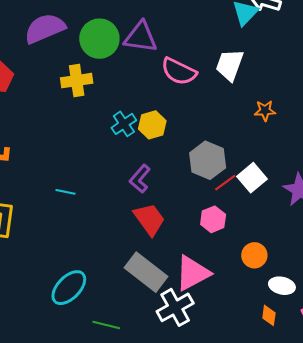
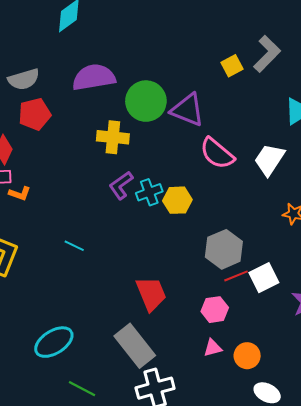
purple L-shape: (140, 179) -> (121, 185), moved
pink triangle: (193, 273) -> (213, 348), moved, size x0.5

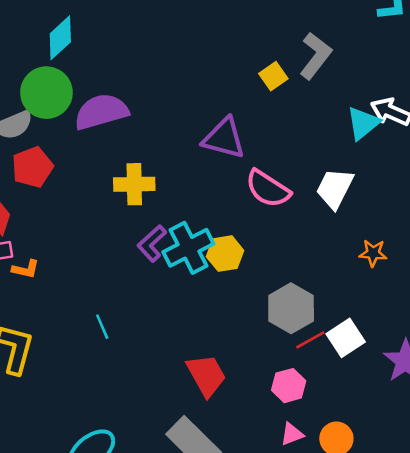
green circle: (146, 101) -> (46, 93), moved
cyan cross: (149, 192) -> (188, 248), size x1.5
cyan line: (74, 246) -> (102, 327), turned 48

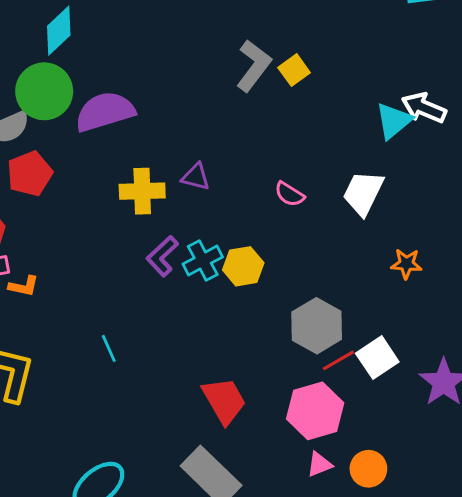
gray L-shape: (316, 56) -> (254, 66), moved
purple triangle: (224, 138) -> (196, 177), moved, size x0.6
pink semicircle: (268, 189) -> (290, 194), size x0.6
cyan cross: (188, 248) -> (203, 261), size x0.7
pink hexagon: (289, 386) -> (315, 411), size x1.5

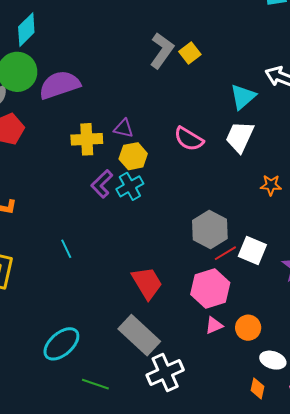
cyan triangle: (394, 121) -> (243, 97), moved
pink semicircle: (290, 194) -> (189, 139), size x1.4
yellow hexagon: (243, 266) -> (133, 156), moved
white square: (377, 358) -> (252, 251), turned -32

